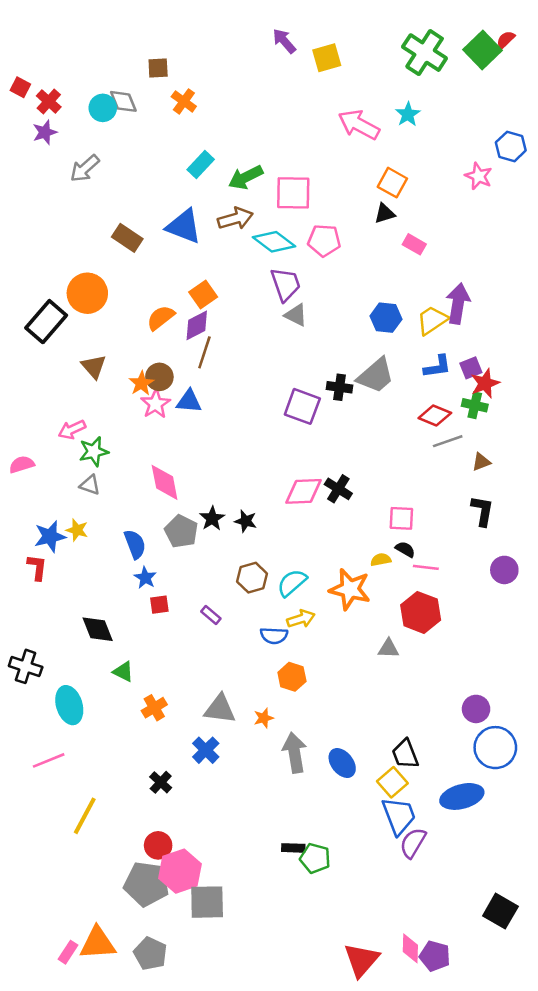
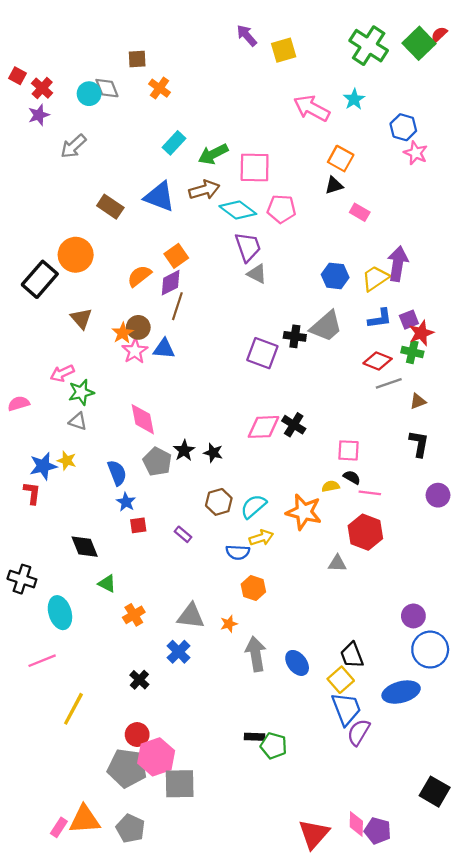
blue hexagon: (511, 146) -> (403, 127), moved

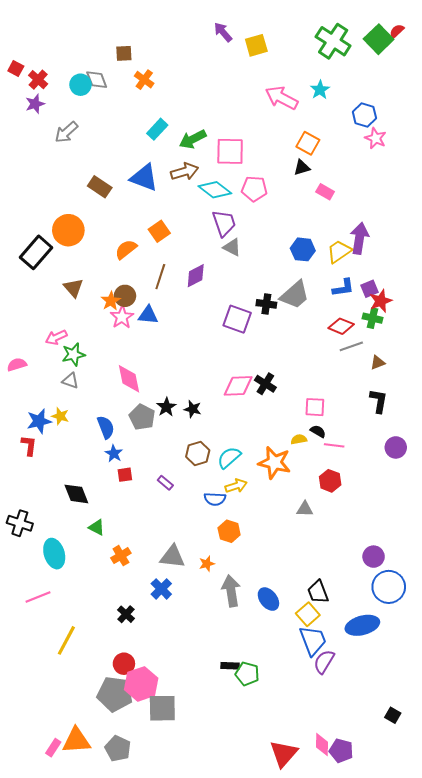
purple diamond: (171, 283) -> (196, 276), moved
red hexagon: (365, 532) -> (330, 481), size x0.7
black square: (435, 792) -> (393, 715), size x0.6

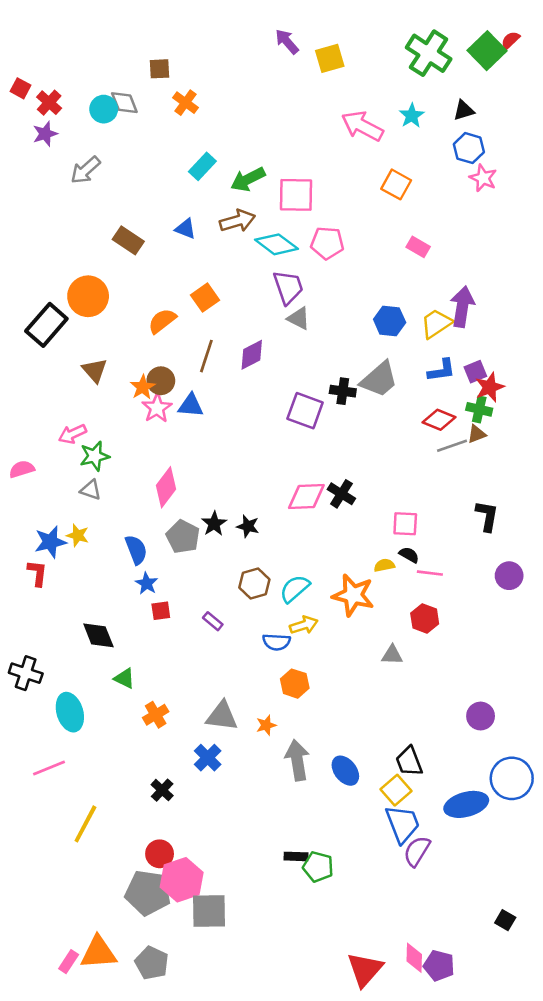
black triangle: (302, 168) -> (464, 110), moved
blue triangle: (144, 178) -> (186, 229), size x0.6
brown triangle: (378, 363) -> (477, 434), moved
pink diamond: (129, 379) -> (166, 487), turned 48
blue circle: (389, 587) -> (512, 778), moved

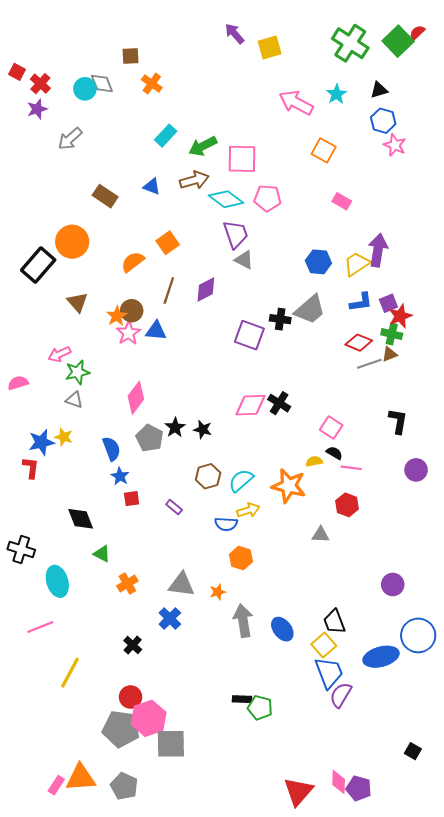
pink square: (405, 524) -> (331, 427), turned 30

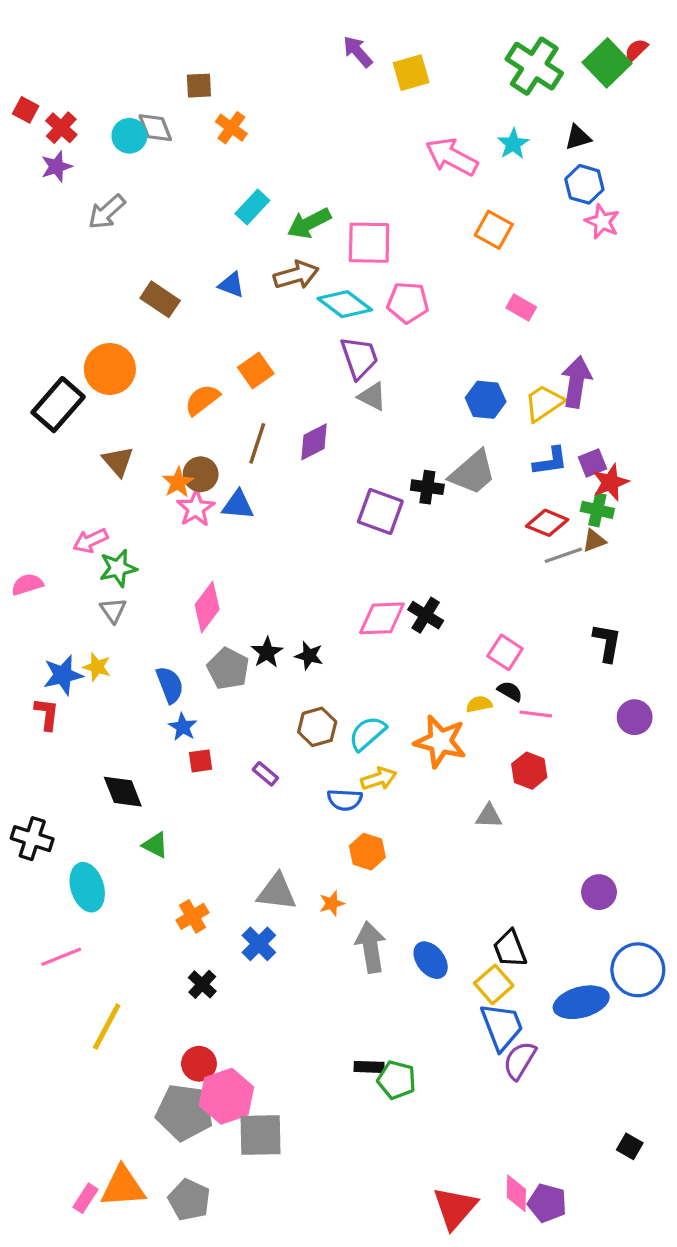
gray triangle: (74, 400) -> (113, 610), turned 36
orange cross: (127, 583) -> (192, 916), moved

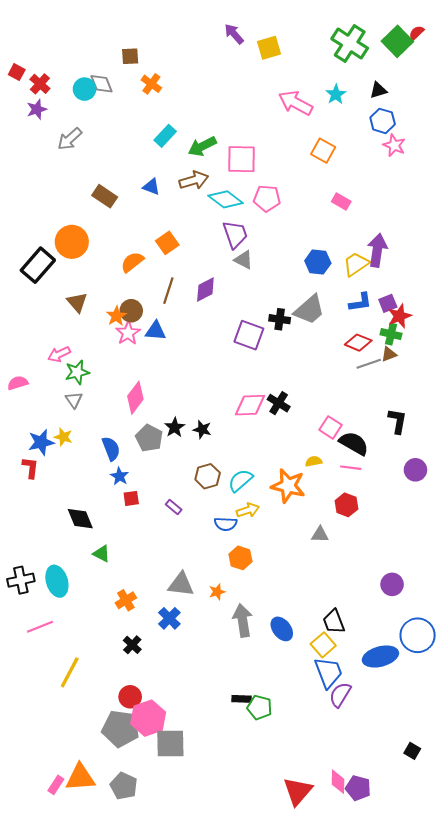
black semicircle: (510, 691) -> (354, 443), moved, size x1.8
black cross: (32, 839) -> (21, 580), moved, turned -30

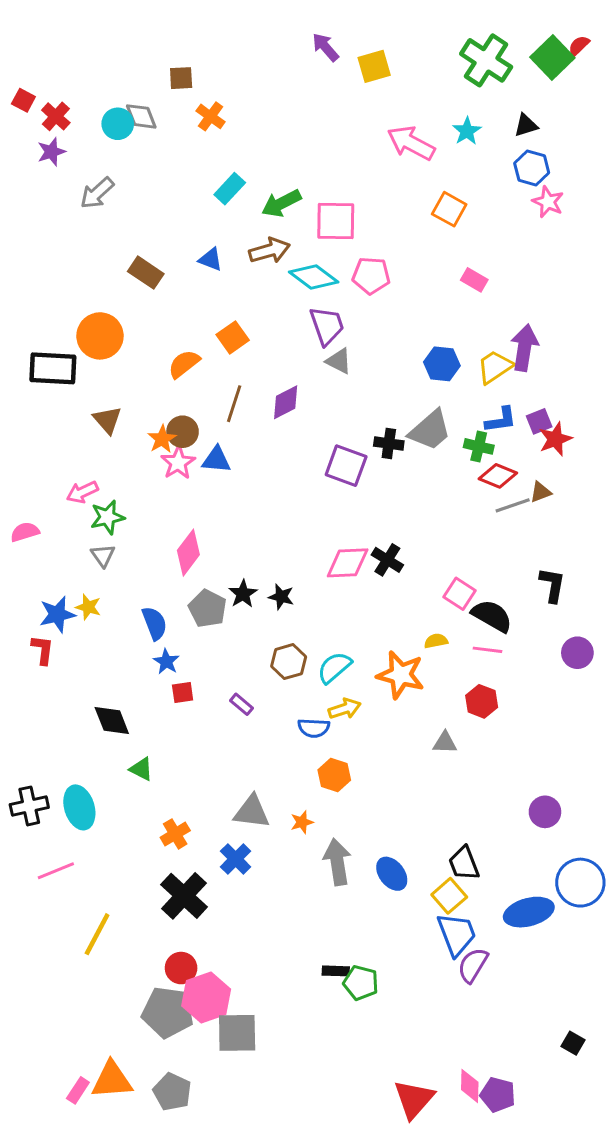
black rectangle: (38, 265) -> (53, 368), turned 52
green cross: (391, 334) -> (479, 446), moved
black cross: (132, 645) -> (184, 896), size x1.8

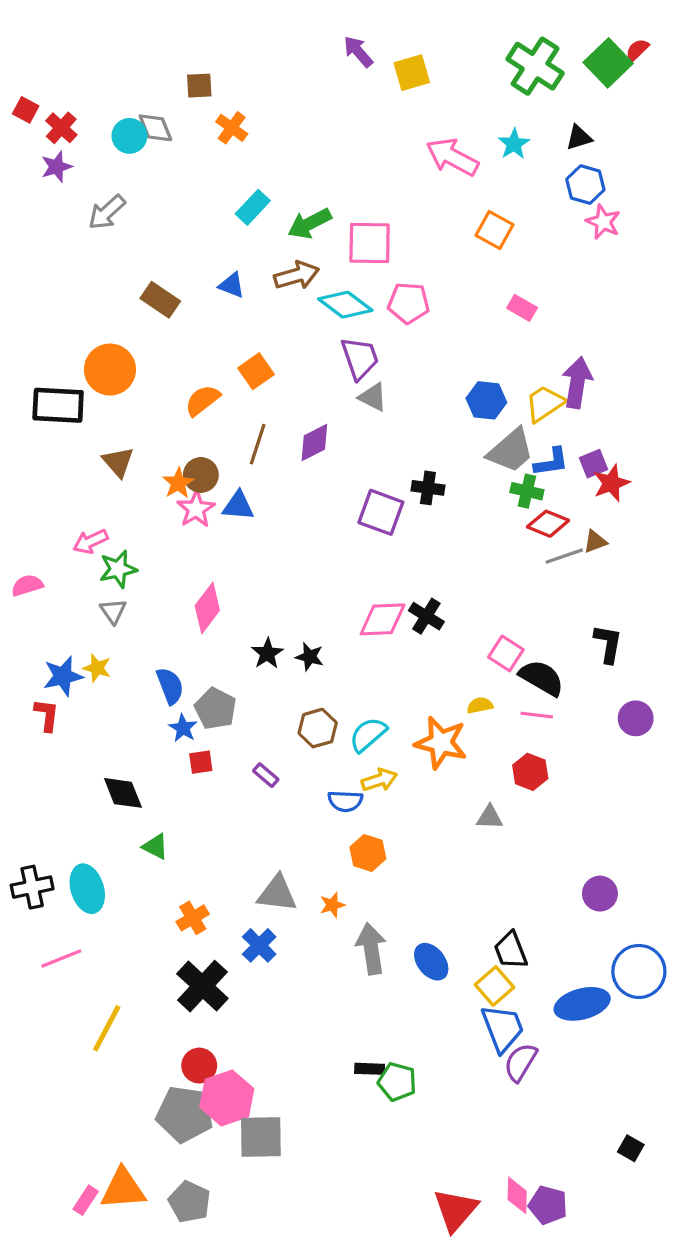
gray trapezoid: (430, 430) -> (511, 451), moved
gray pentagon: (208, 609) -> (215, 709), moved

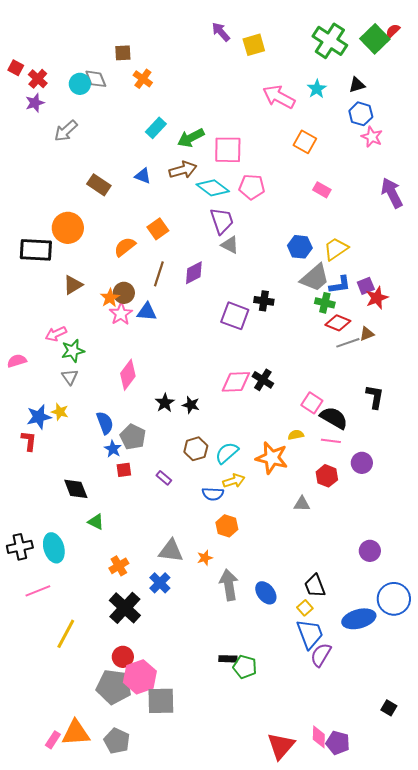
purple arrow: (577, 383) -> (392, 193), moved, turned -36
brown triangle: (118, 462) -> (73, 285), turned 40
purple circle: (636, 718) -> (362, 463), moved
yellow square: (494, 986) -> (305, 608), size x0.7

